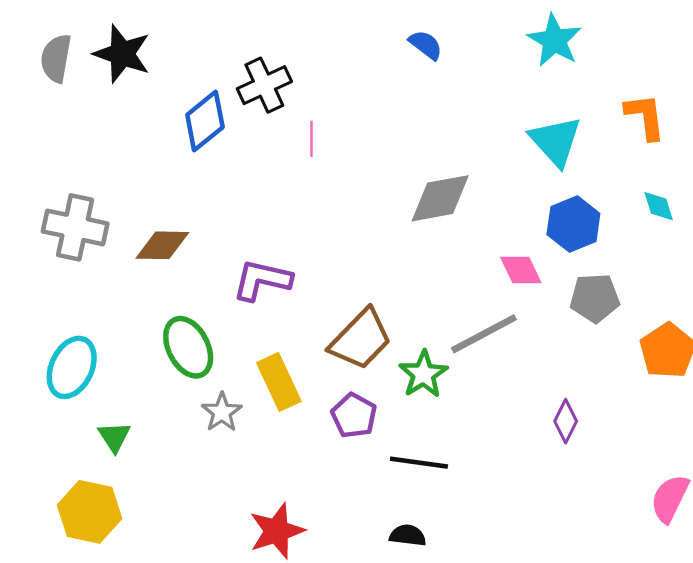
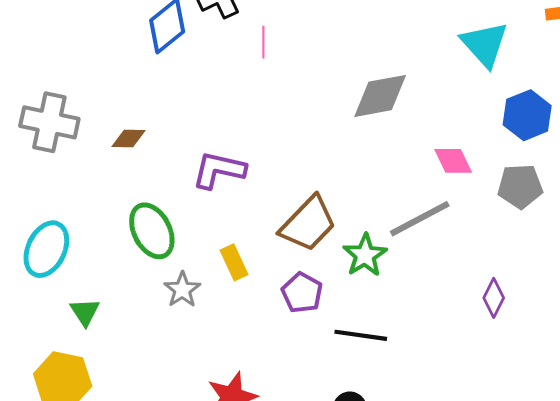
blue hexagon: (573, 224) -> (527, 115), moved
brown diamond: (162, 245) -> (129, 139), size x0.7
yellow rectangle: (279, 382) -> (234, 262), size x0.7

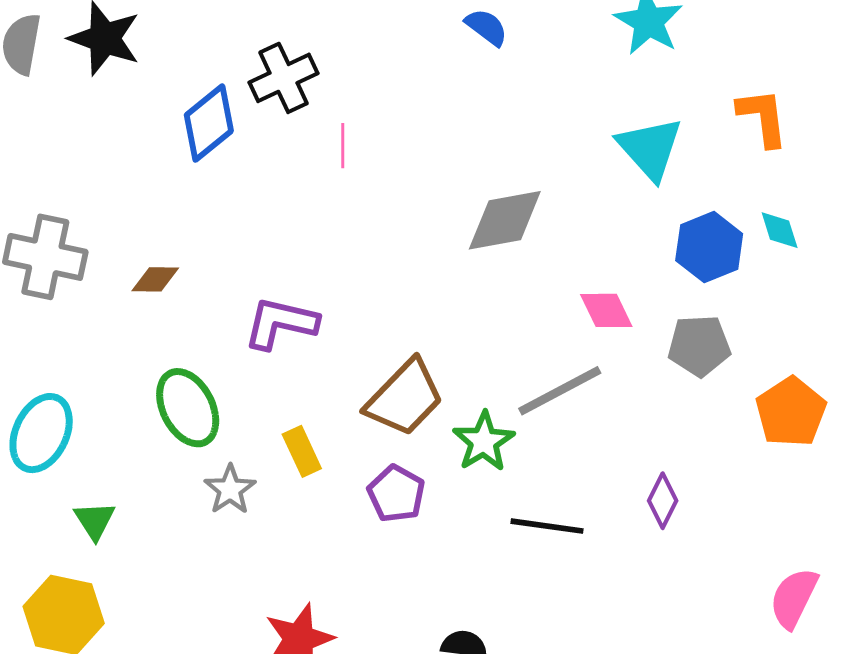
black line: (361, 335) -> (547, 526), moved

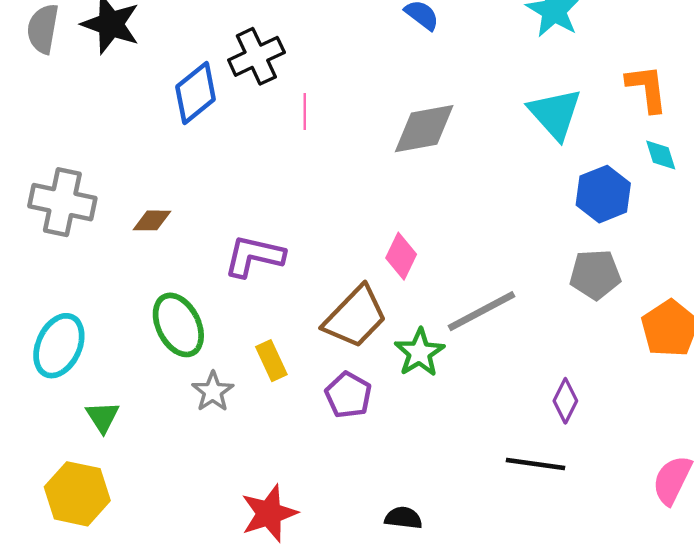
gray diamond: (505, 220) -> (424, 129), moved
cyan diamond: (780, 230) -> (661, 155), moved
pink diamond: (606, 310) -> (401, 256), moved, turned 51
black line: (547, 526) -> (535, 464), moved

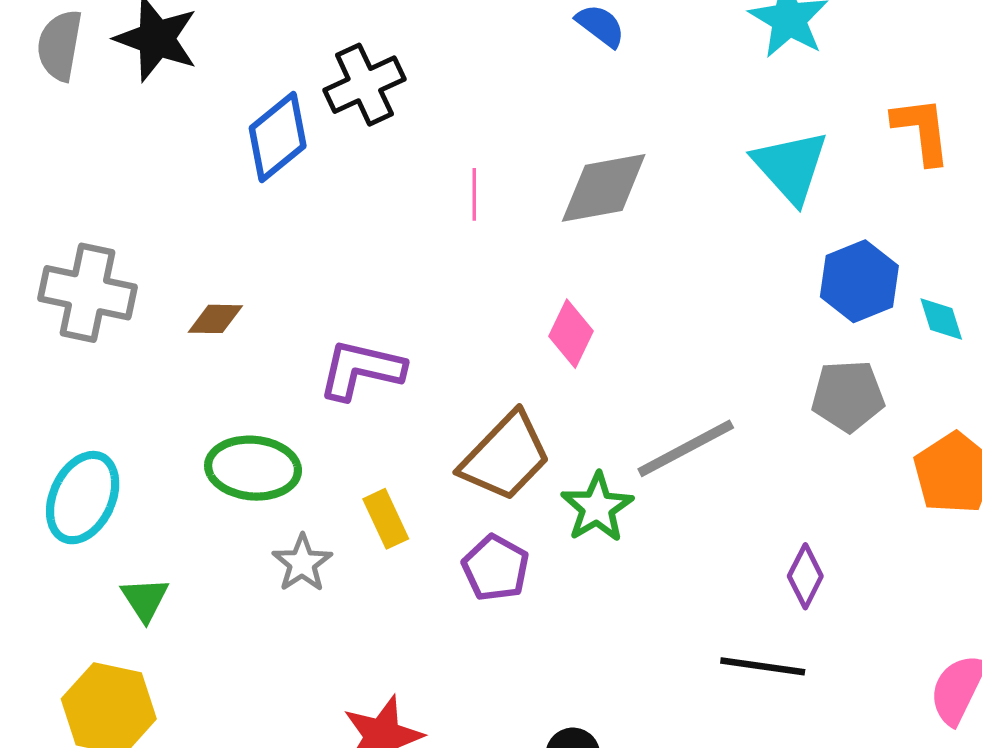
pink line: (305, 111) -> (474, 194), moved
cyan diamond: (661, 155) -> (941, 319), moved
pink diamond: (401, 256) -> (571, 334), moved
green ellipse: (178, 325) -> (253, 468), turned -58

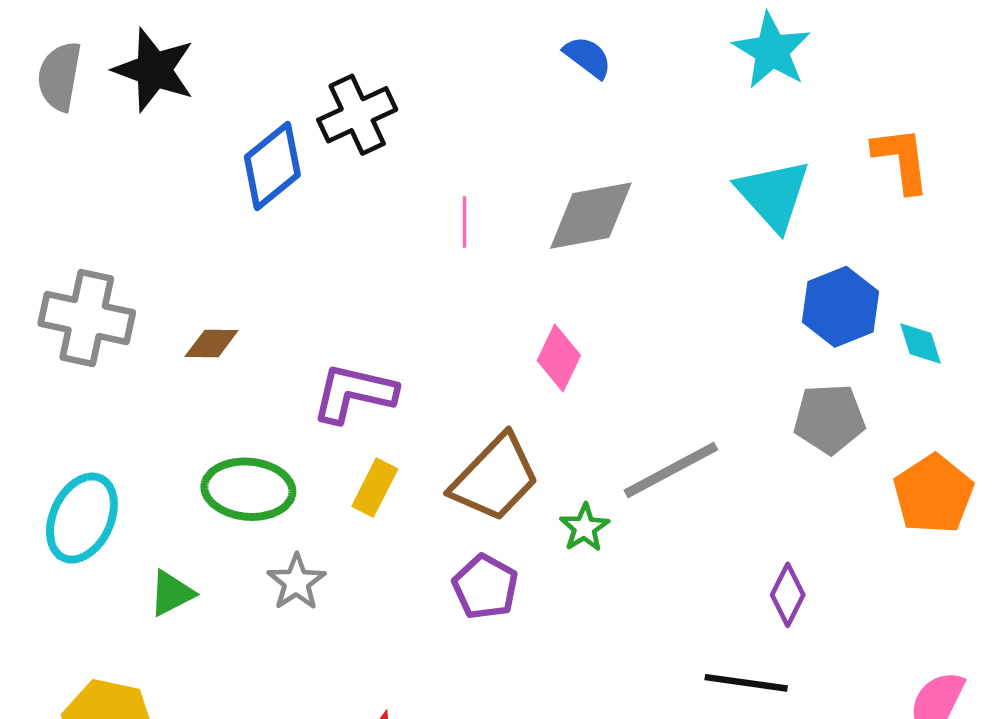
green star: (597, 507) -> (584, 528), size x0.7
yellow rectangle: (386, 519) -> (375, 488), moved, turned 52
green triangle: (145, 599) -> (172, 593), moved, turned 36

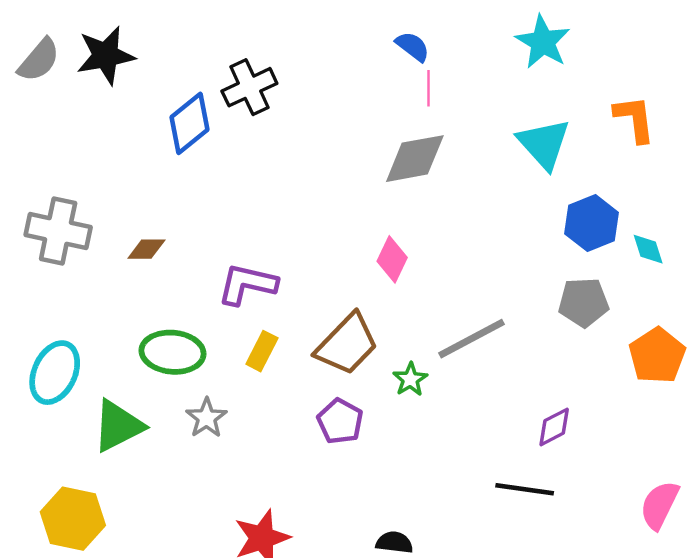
black star: (154, 70) -> (106, 55), turned -30
gray semicircle: (60, 76) -> (39, 60), turned -150
pink line: (464, 222) -> (428, 88), moved
green triangle: (172, 593) -> (118, 426), size x1.6
purple diamond: (788, 595) -> (554, 427), turned 36

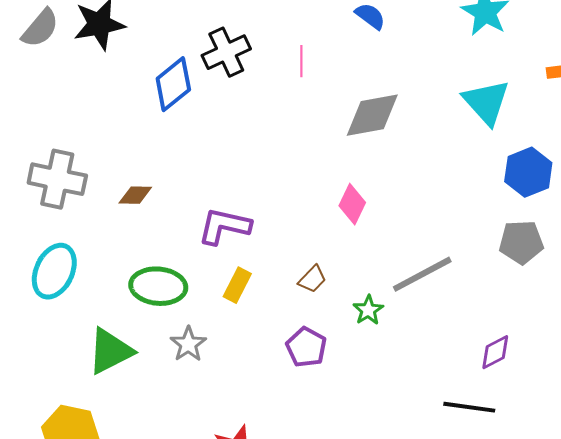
pink line: (428, 88) -> (301, 61), moved
brown trapezoid: (347, 344) -> (312, 279), size x0.5
cyan ellipse: (55, 373) -> (54, 271), moved

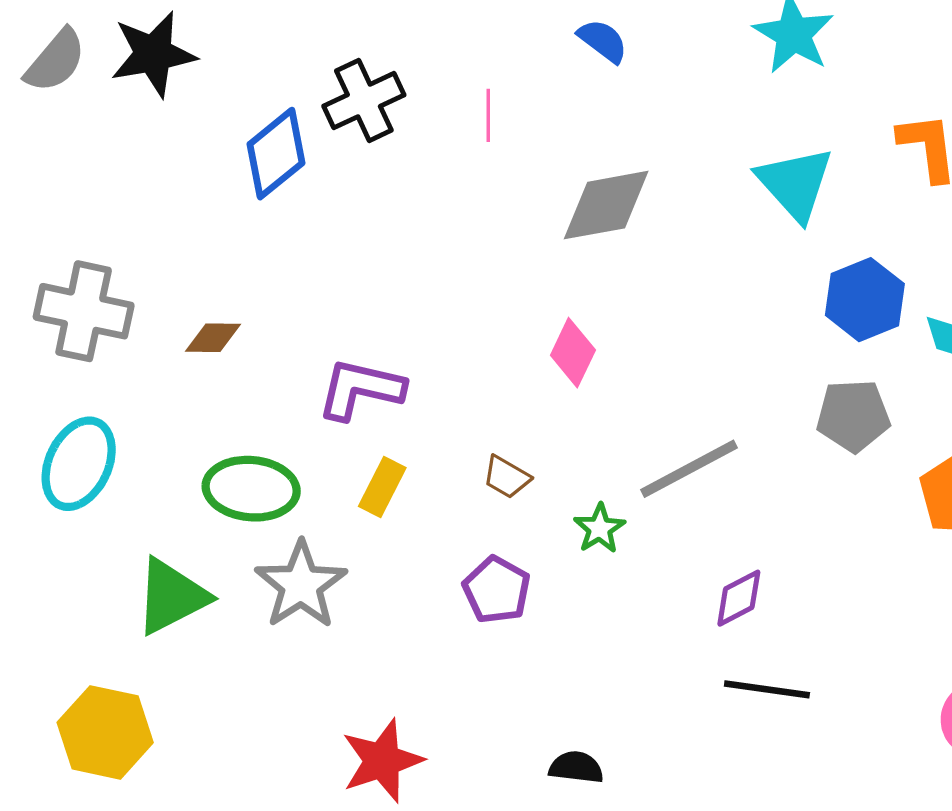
brown trapezoid: (312, 279) -> (507, 477), turned 76
gray star: (188, 344) -> (301, 585), size x1.5
purple diamond: (495, 352) -> (739, 598), moved

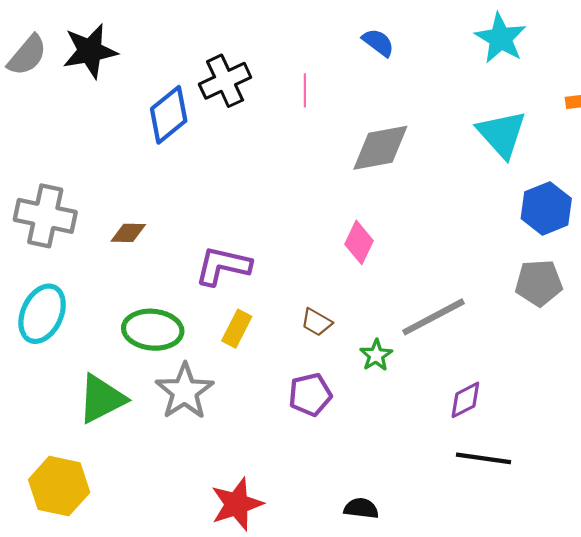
purple pentagon: (497, 590) -> (310, 395), turned 30

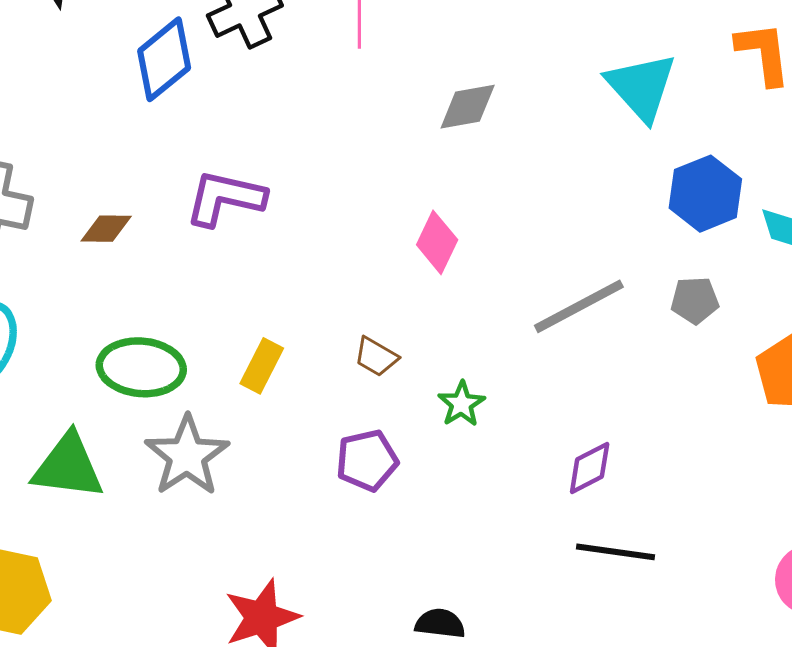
gray diamond: (380, 148) -> (468, 107), size x0.7
purple L-shape: (223, 266) -> (225, 198), moved
gray pentagon: (539, 283) -> (695, 300), size x0.7
gray line: (434, 317) -> (579, 306), moved
green triangle: (102, 399) -> (68, 466), turned 34

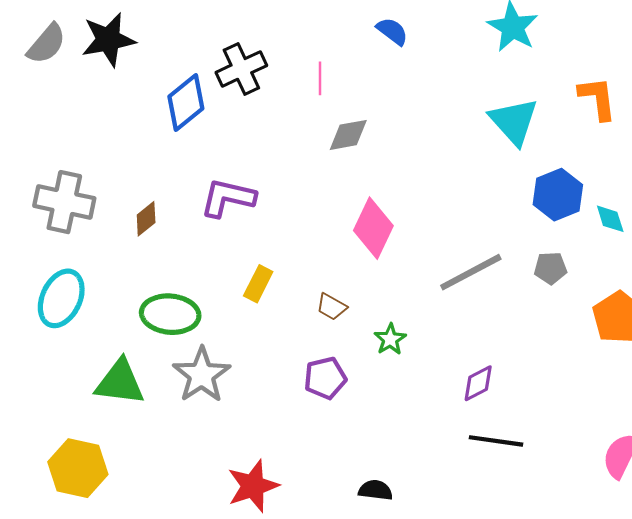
gray diamond: (468, 107) -> (348, 135), moved
brown diamond: (106, 229) -> (146, 219), turned -40
pink diamond: (437, 242) -> (373, 228), size x1.4
yellow rectangle: (262, 366) -> (258, 284), moved

